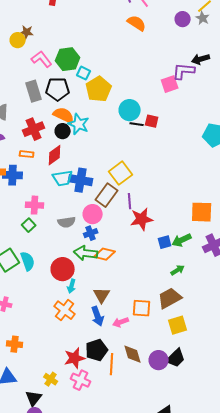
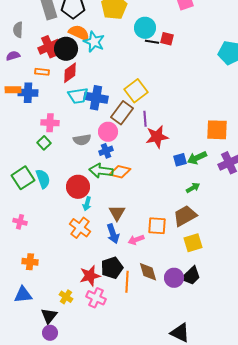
black circle: (63, 131) -> (66, 49), moved, size x1.5

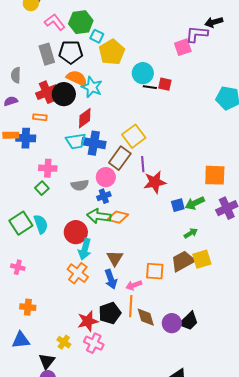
red diamond: (70, 73) -> (85, 118), moved
cyan arrow: (87, 204) -> (85, 249), size x1.5
yellow square: (193, 243) -> (202, 259), moved
orange line: (127, 282) -> (131, 306), moved

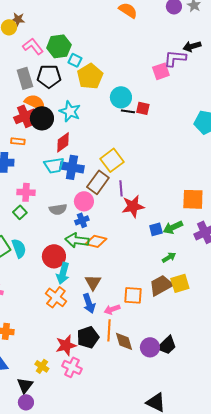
orange semicircle: (77, 78) -> (35, 102), moved

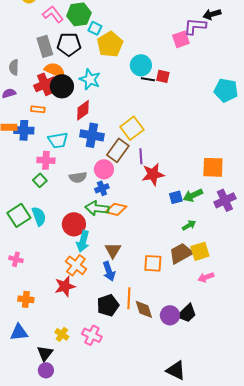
cyan trapezoid: (54, 165) -> (58, 140), moved
pink arrow: (112, 309) -> (206, 277), moved
red star: (66, 345) -> (65, 286), moved

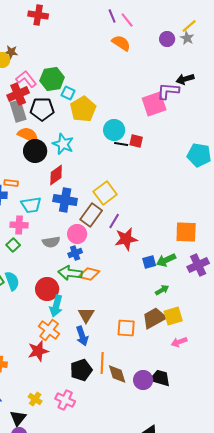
pink square: (181, 39) -> (154, 104), size x1.4
red cross: (45, 84) -> (18, 94), moved
orange rectangle: (38, 109) -> (11, 183), moved
purple line: (141, 156) -> (114, 221), turned 35
black trapezoid: (187, 313) -> (160, 378), turned -120

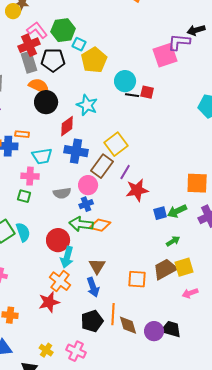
cyan star: (63, 144) -> (87, 105), moved
green square: (13, 245) -> (24, 196), turned -32

